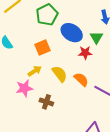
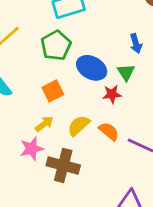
yellow semicircle: (60, 74) -> (79, 126), turned -90
brown cross: (46, 102) -> (63, 165), size x1.6

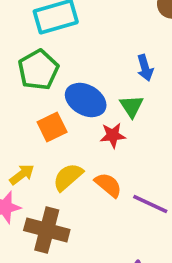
orange square: (53, 91) -> (52, 127), moved

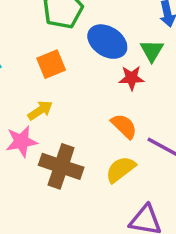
orange square: (52, 127) -> (51, 64), moved
yellow semicircle: (68, 177) -> (121, 169), moved

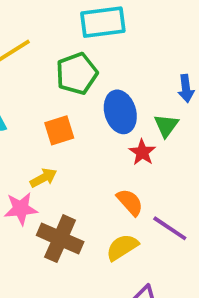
blue ellipse: (107, 42) -> (120, 112), turned 36
red star: (132, 78) -> (142, 152), turned 30

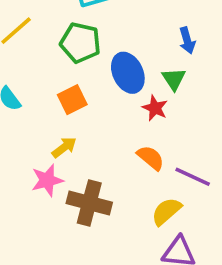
green pentagon: (77, 74) -> (80, 43), turned -30
yellow semicircle: (122, 247) -> (166, 211), moved

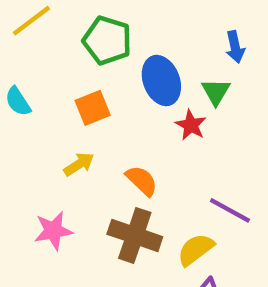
orange semicircle: (151, 158) -> (142, 181), moved
pink star: (47, 180) -> (53, 231), moved
brown cross: (89, 203) -> (135, 235), moved

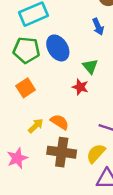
blue arrow: (235, 47) -> (98, 27), moved
blue ellipse: (161, 80) -> (58, 48), moved
yellow arrow: (79, 164) -> (36, 126), moved

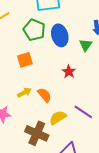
green triangle: (90, 66) -> (86, 45), moved
brown cross: (62, 152) -> (37, 133), moved
yellow semicircle: (96, 153) -> (58, 118), moved

